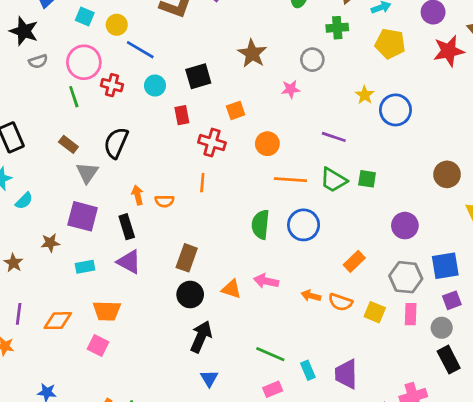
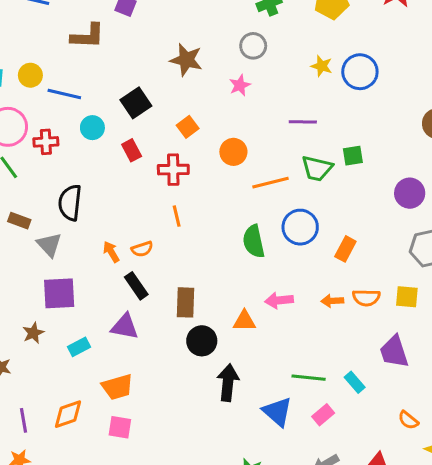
black rectangle: (127, 227) -> (136, 286), moved
orange rectangle: (354, 261) -> (345, 249), moved
purple trapezoid: (346, 374) -> (394, 352), moved
blue triangle: (209, 378) -> (277, 412), moved, size x1.5

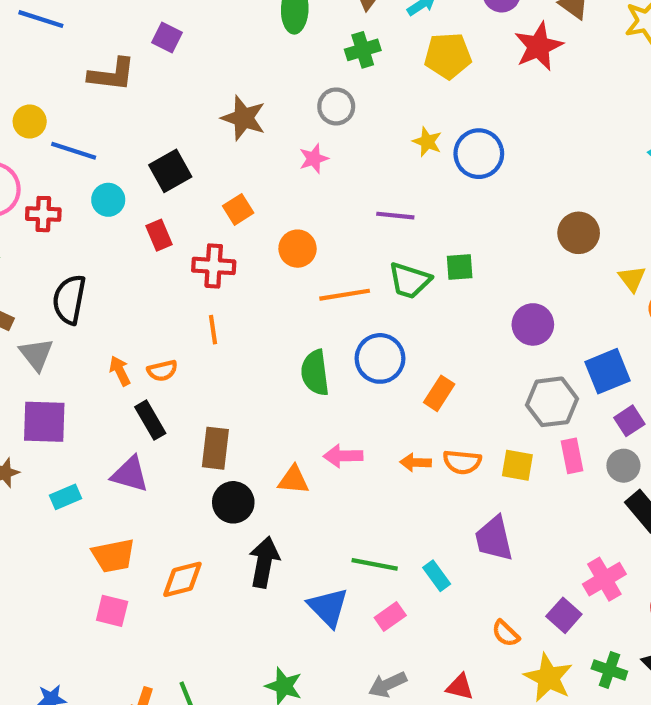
orange diamond: (68, 414) -> (182, 579), moved

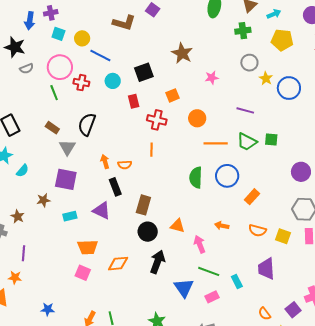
gray circle: (336, 106) -> (249, 63), moved
pink arrow: (343, 456) -> (200, 244), moved, turned 60
orange arrow: (415, 462) -> (222, 226), moved

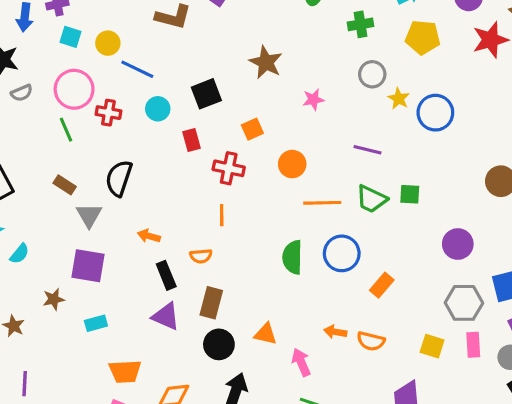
orange arrow: (105, 162) -> (149, 236), turned -56
orange semicircle: (125, 165) -> (201, 256), moved
purple triangle: (102, 210) -> (166, 316), moved
orange semicircle: (257, 230) -> (371, 341), moved

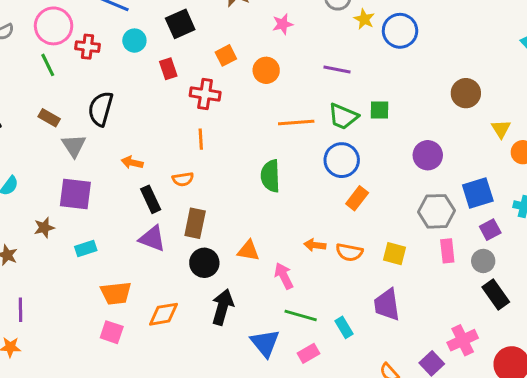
orange circle: (292, 164) -> (266, 70), moved
blue circle: (342, 253) -> (342, 160), moved
yellow square: (432, 346) -> (395, 254), moved

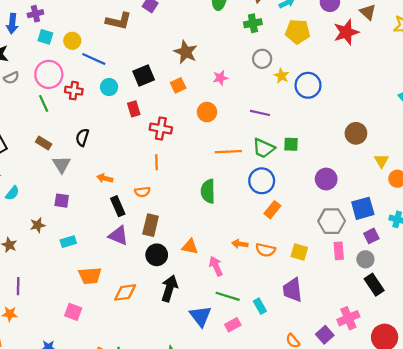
orange square: (226, 55) -> (178, 85), moved
black semicircle: (101, 109) -> (82, 137), size x0.7
purple square: (75, 194) -> (62, 201), size x0.6
pink square: (112, 332) -> (73, 312), moved

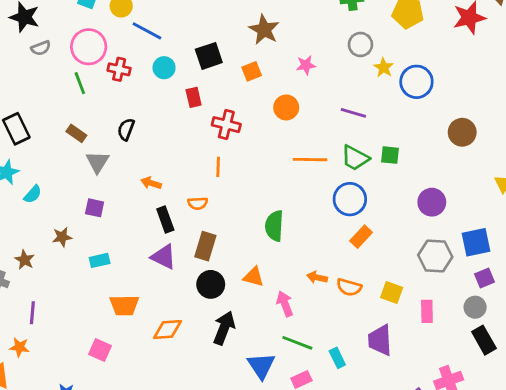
brown circle: (356, 133) -> (462, 132), moved
green semicircle: (208, 191) -> (274, 226), moved
pink rectangle: (339, 251) -> (427, 311), moved

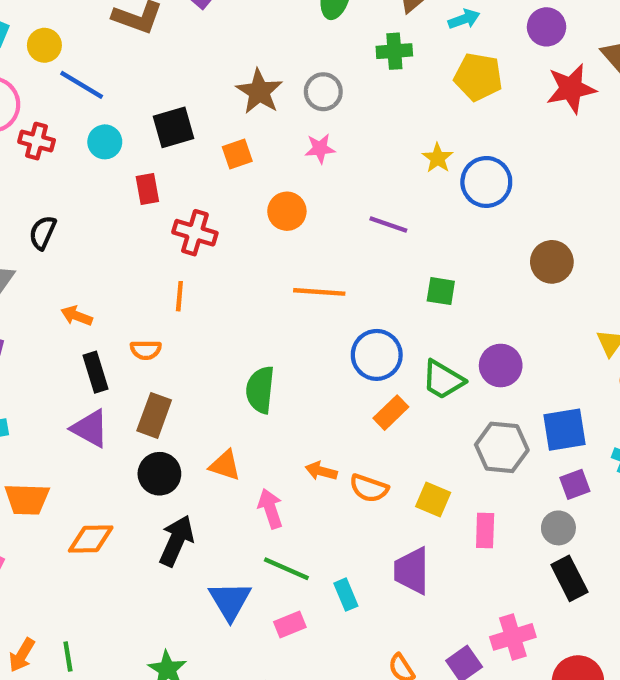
gray circle: (360, 44) -> (323, 92), moved
green trapezoid: (355, 158) -> (443, 380), moved

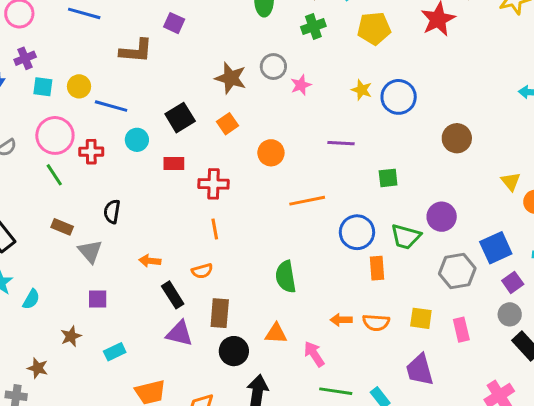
pink star: (320, 149) -> (301, 85), moved
red rectangle: (147, 189) -> (174, 163), turned -65
orange rectangle: (391, 413) -> (377, 268), turned -35

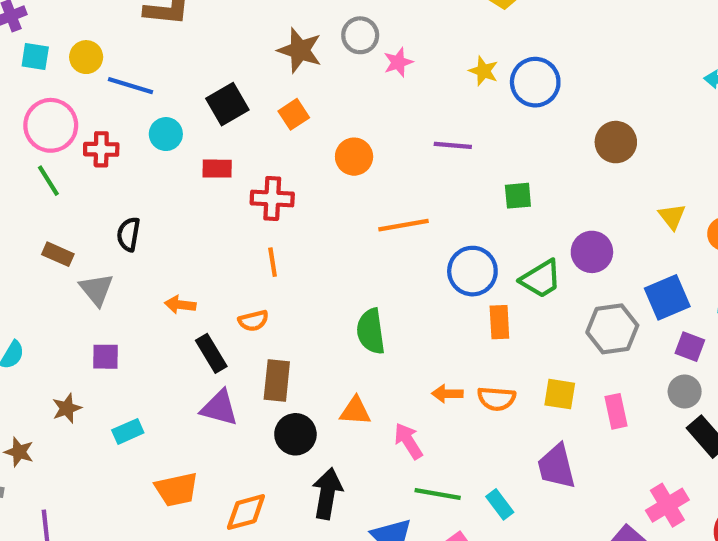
yellow triangle: (511, 181) -> (672, 216), moved
green trapezoid: (406, 237) -> (541, 279), turned -48
purple square: (513, 282) -> (690, 347), turned -35

